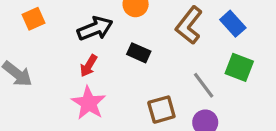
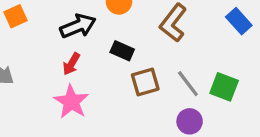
blue rectangle: (233, 24) -> (239, 21), moved
green square: (239, 67) -> (224, 87), moved
brown square: (161, 110) -> (145, 82), moved

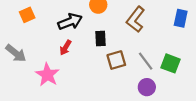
blue rectangle: (239, 21) -> (181, 18), turned 54
black rectangle: (122, 51) -> (101, 39), turned 63
pink star: (71, 102) -> (47, 75), moved

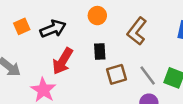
black arrow: (70, 22) -> (53, 29), moved
red arrow: (65, 48) -> (63, 61), size x1.6

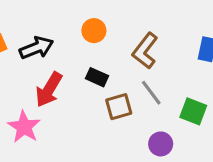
black rectangle: (100, 52) -> (97, 77), turned -63
gray line: (148, 76) -> (151, 93), moved

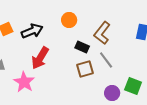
black rectangle: (97, 77) -> (82, 47), moved
green square: (193, 111) -> (133, 86), moved

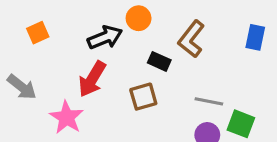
black arrow: (32, 31) -> (105, 37), moved
gray line: (106, 60) -> (209, 101), moved, turned -42
brown square: (85, 69) -> (143, 97), moved

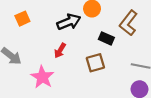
red arrow: (92, 79) -> (60, 51), size x0.6

